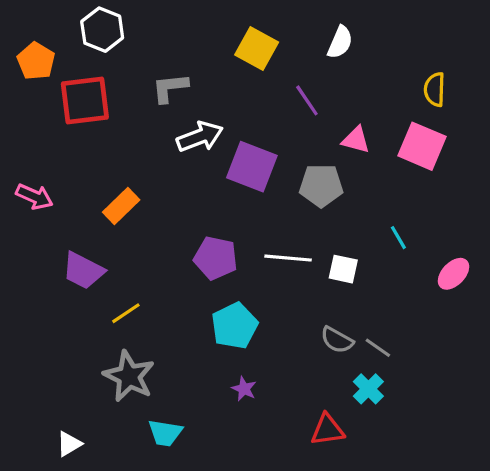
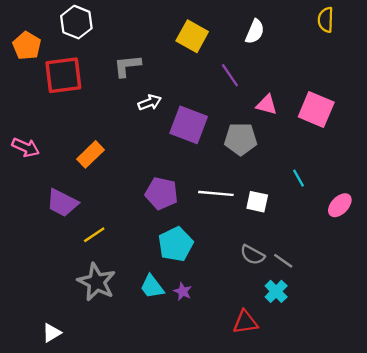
yellow semicircle: (435, 89) -> (326, 20), moved
white arrow: (200, 137) -> (150, 102), size x0.7
cyan trapezoid: (165, 433) -> (152, 287), moved, turned 44

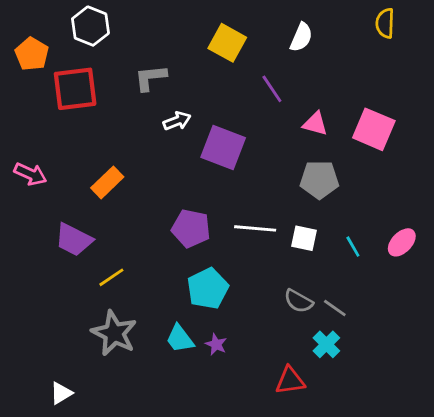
gray pentagon: (241, 139) -> (319, 180), moved
cyan line: (298, 178) -> (353, 247), moved

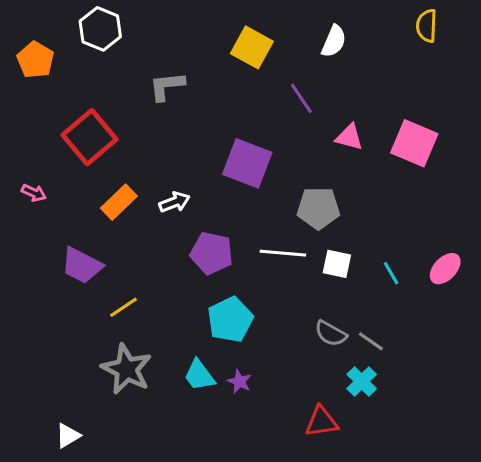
red square: (75, 89) -> (89, 137), moved, turned -33
white arrow: (177, 121) -> (175, 202), moved
pink arrow: (30, 174) -> (34, 193), size x0.7
gray pentagon: (319, 180) -> (318, 208), moved

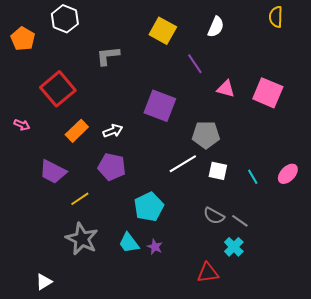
purple pentagon: (212, 253) -> (112, 167), moved
white line: (283, 253) -> (183, 164), turned -36

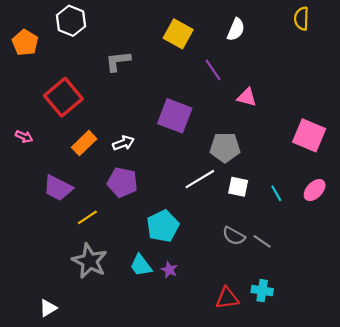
pink square: (268, 93) -> (309, 135), moved
cyan cross: (234, 247) -> (262, 291), moved, turned -36

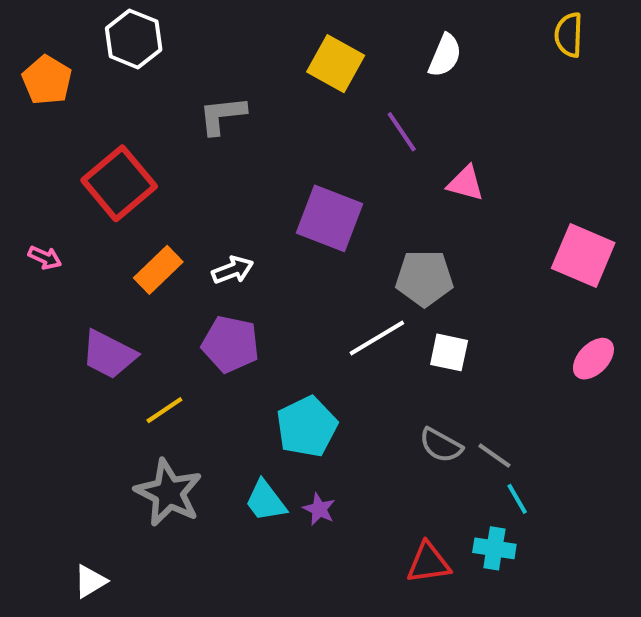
cyan line: (276, 193) -> (517, 499), moved

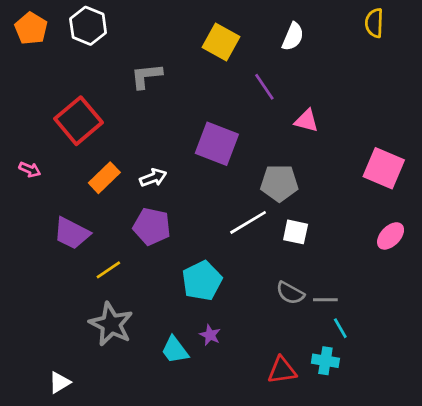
orange pentagon: (47, 80) -> (31, 28), moved
gray line: (494, 456) -> (325, 300), turned -35
cyan trapezoid: (266, 501) -> (175, 350), moved

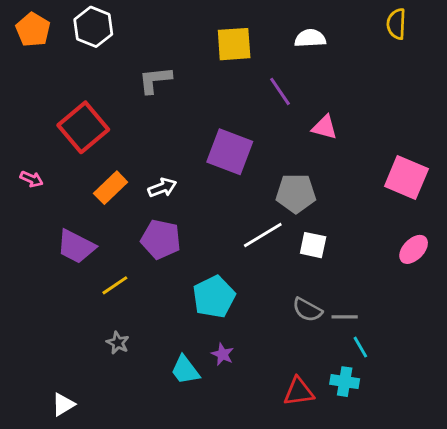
white semicircle: (293, 37) -> (310, 38), turned -116
yellow square: (221, 42) -> (234, 44), turned -33
gray star: (111, 324) -> (118, 343), size x0.5

